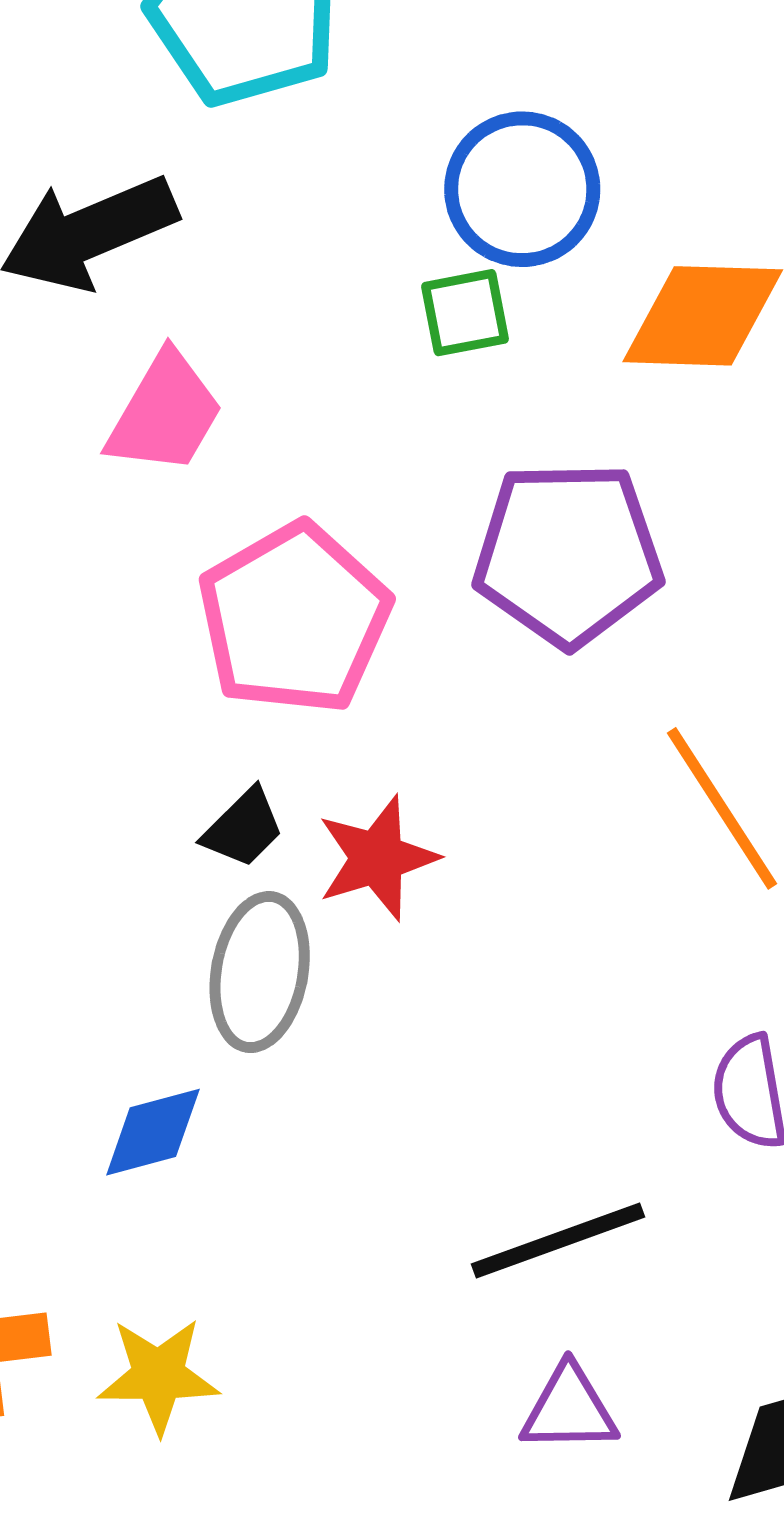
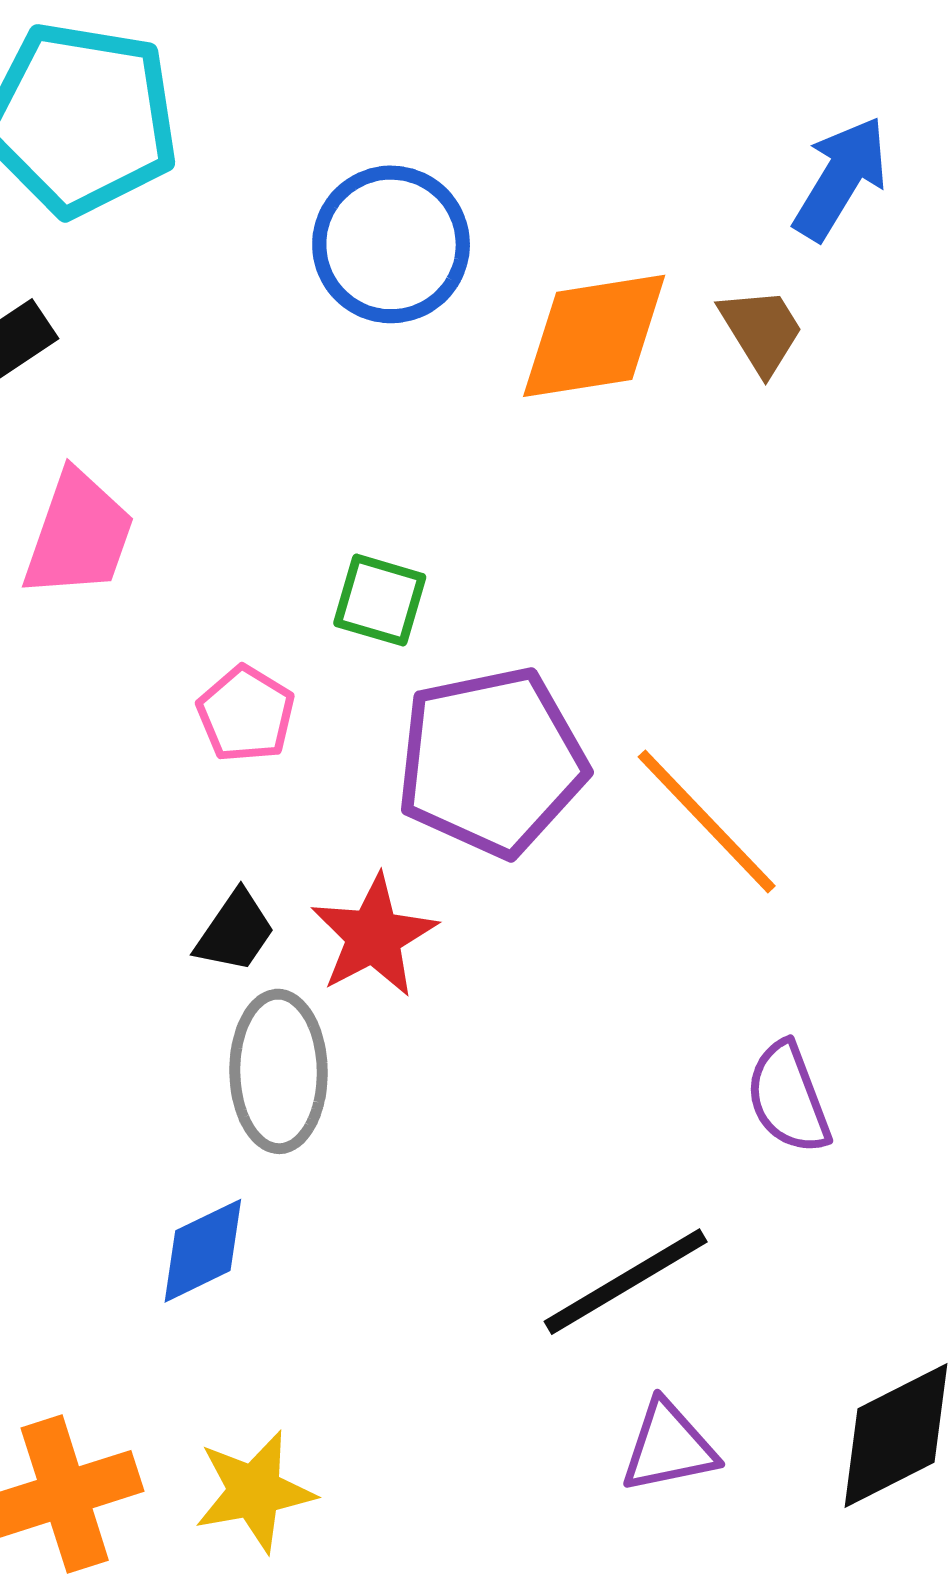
green square: (465, 313) -> (380, 600), moved, turned 38
purple pentagon: (568, 554) -> (491, 762), moved
pink pentagon: (294, 619) -> (246, 714), size x0.5

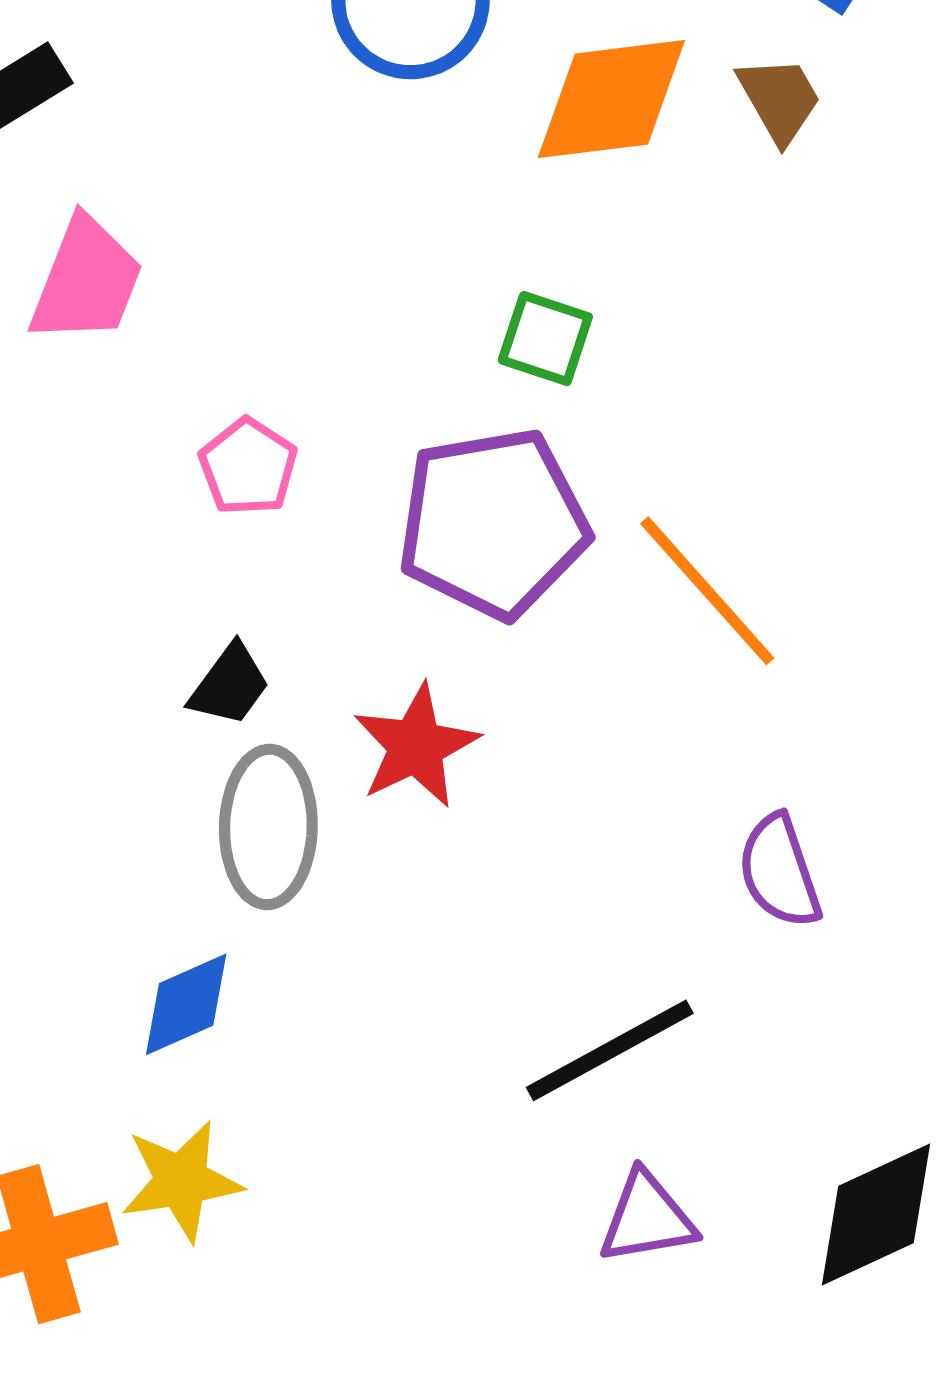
green square: (380, 600) -> (545, 339), moved
red star: (374, 936) -> (416, 746), moved
yellow star: (254, 1491) -> (181, 1181), moved

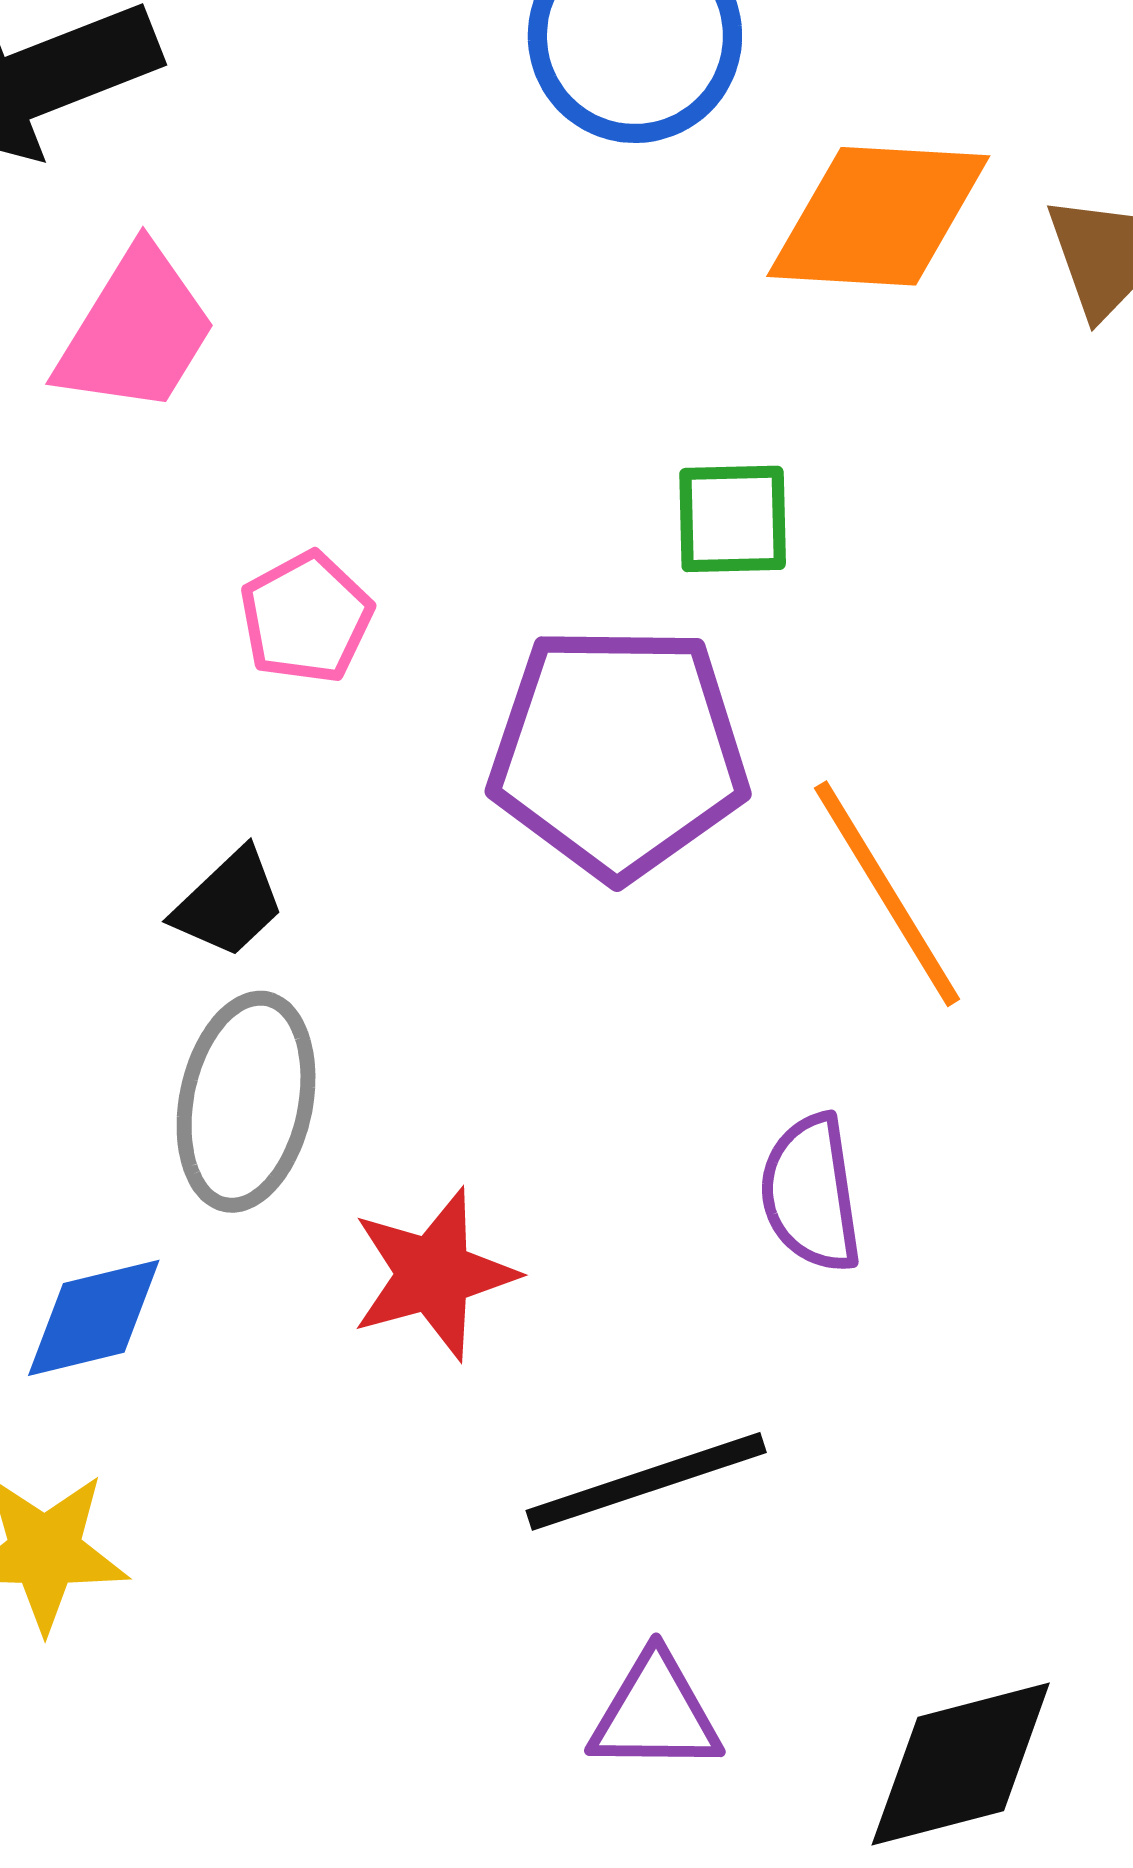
green square: (545, 339) -> (733, 519), turned -30
red star: (416, 746) -> (434, 1274), moved
purple semicircle: (779, 871) -> (811, 1193), moved

